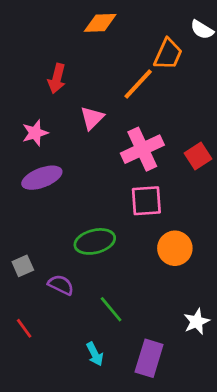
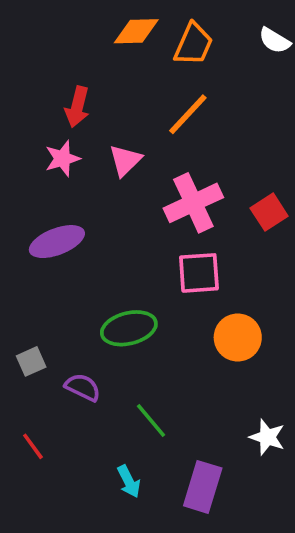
orange trapezoid: (168, 54) -> (193, 44), moved
pink star: (35, 133) -> (62, 159), moved
white star: (197, 322) -> (267, 437), turned -30

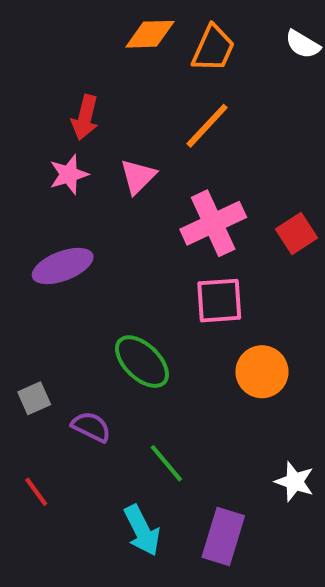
green ellipse: (129, 328) -> (142, 362), turned 58
cyan arrow: (129, 481) -> (142, 530), size x1.4

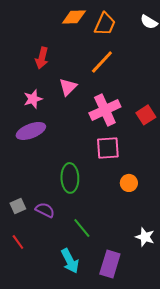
pink star: (69, 174) -> (33, 99), moved
green ellipse: (142, 362) -> (70, 178), turned 44
orange circle: (262, 372) -> (129, 183), size x0.7
gray square: (34, 398) -> (18, 206), moved

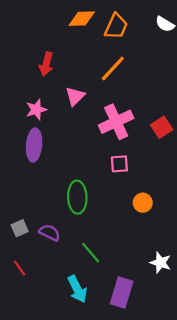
purple ellipse: (31, 131) -> (34, 145), turned -64
pink square: (108, 148) -> (119, 164), size x0.7

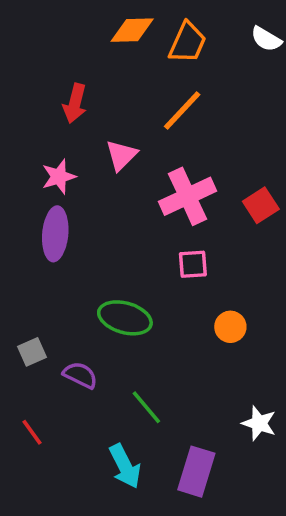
green ellipse: (77, 197) -> (125, 318), turned -72
gray square: (20, 228) -> (32, 352), moved

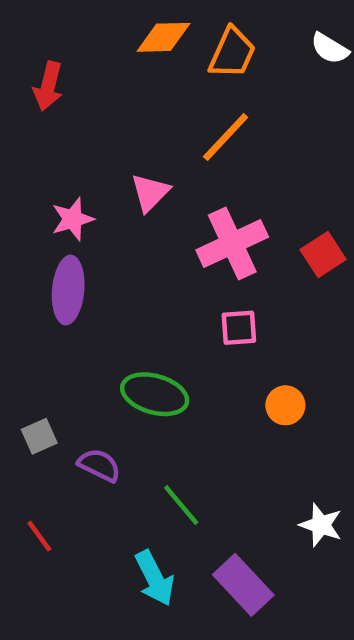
red arrow: (75, 103) -> (48, 86), moved
purple rectangle: (196, 472) -> (243, 585), turned -60

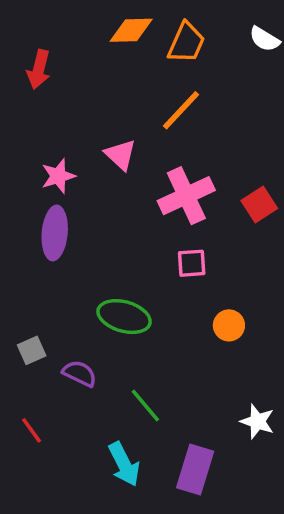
pink triangle: (150, 193) -> (120, 155), turned -32
purple rectangle: (243, 585) -> (195, 469), turned 60

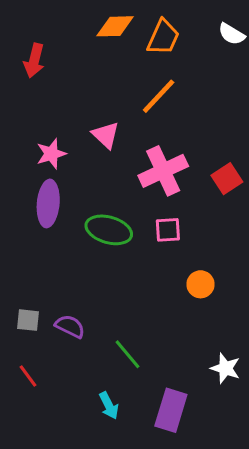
green ellipse: (124, 317) -> (109, 230), moved
gray square: (32, 350) -> (28, 320), moved, turned 30
cyan arrow: (124, 464) -> (109, 406), size x0.7

